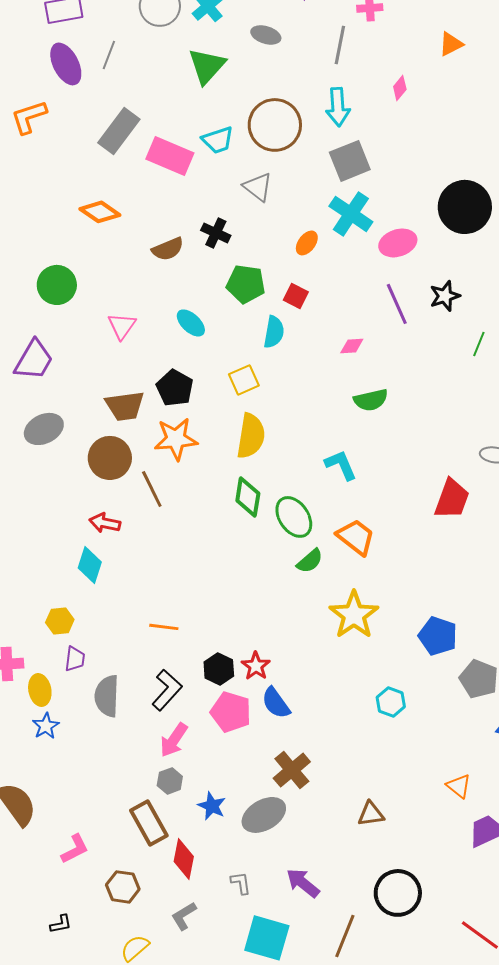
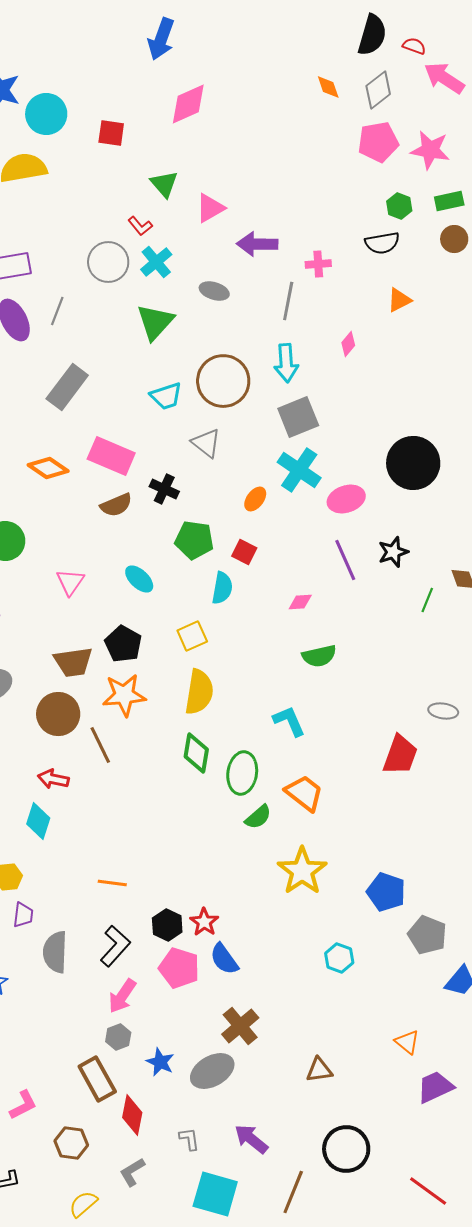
pink rectangle: (170, 156) -> (111, 456), moved
green ellipse: (294, 517) -> (242, 773), turned 42

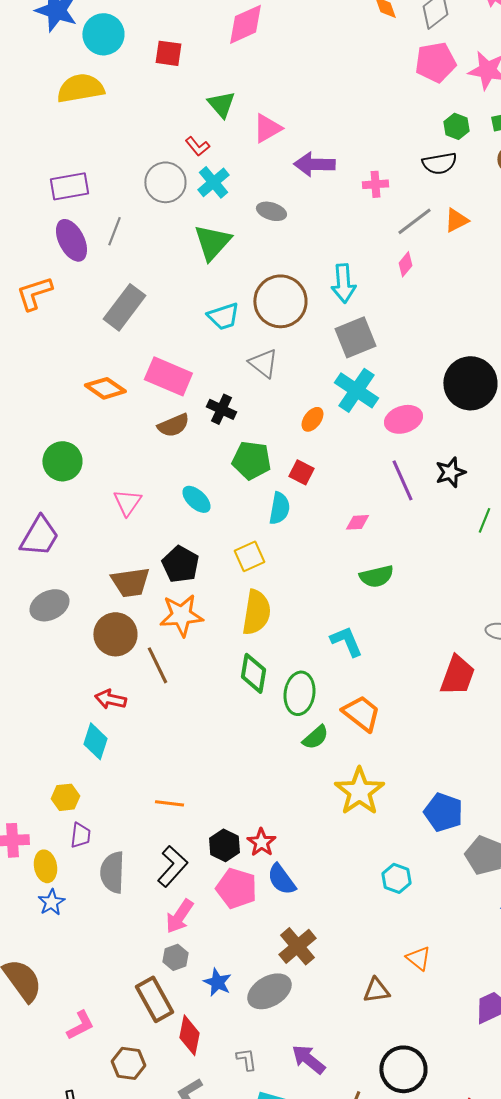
gray line: (288, 301) -> (414, 221), moved, turned 42
orange triangle: (407, 1042) -> (418, 958), moved

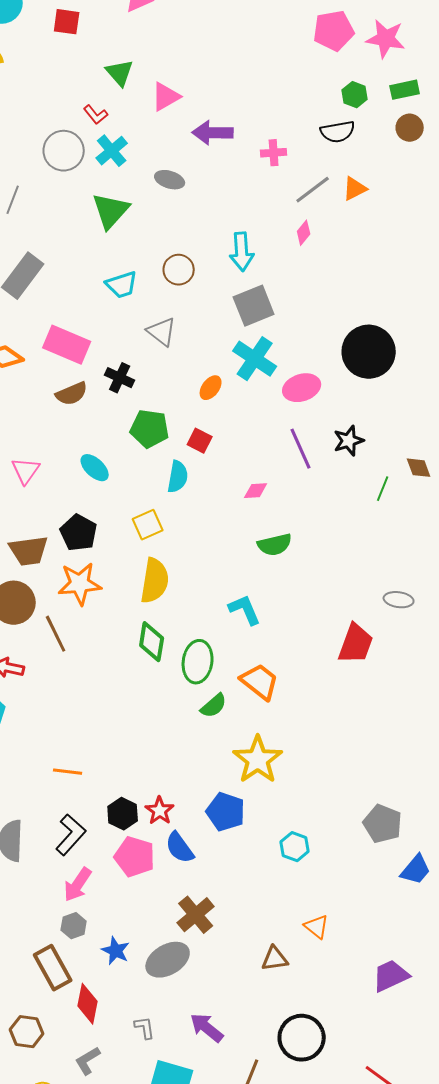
brown circle: (280, 301) -> (179, 270), size x0.6
blue pentagon: (443, 812) -> (226, 812), moved

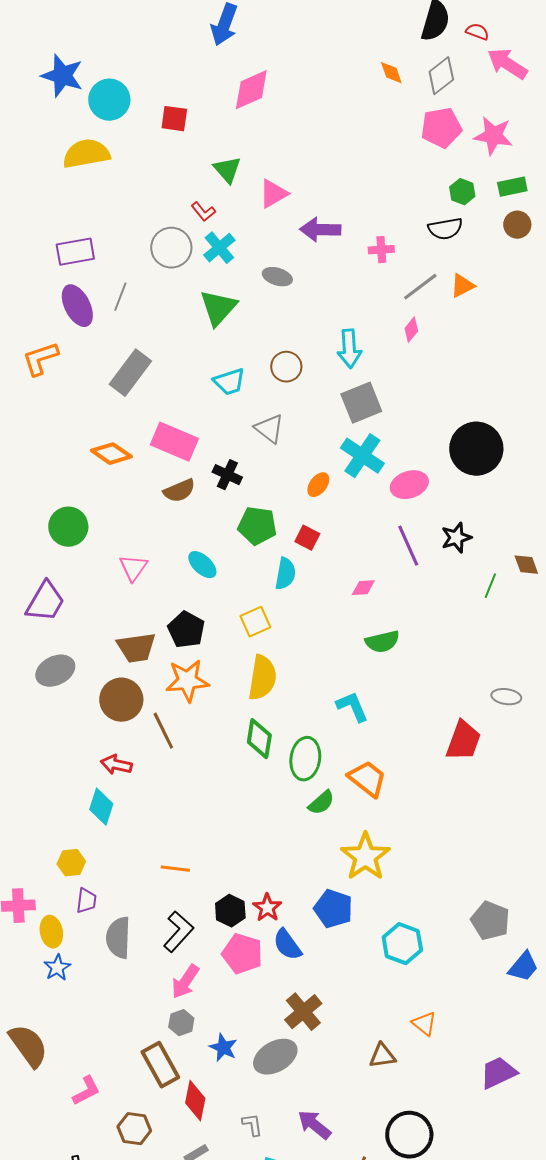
cyan hexagon: (295, 847) -> (402, 944), size x1.4

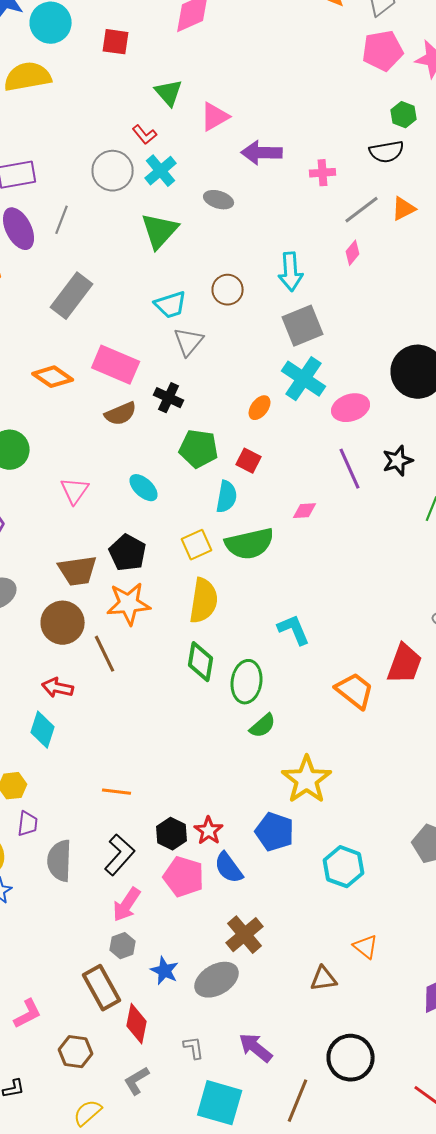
gray triangle: (269, 429) -> (189, 342), moved, turned 32
green semicircle: (382, 642) -> (250, 544), moved, size x1.4
orange trapezoid: (367, 779) -> (355, 691), moved

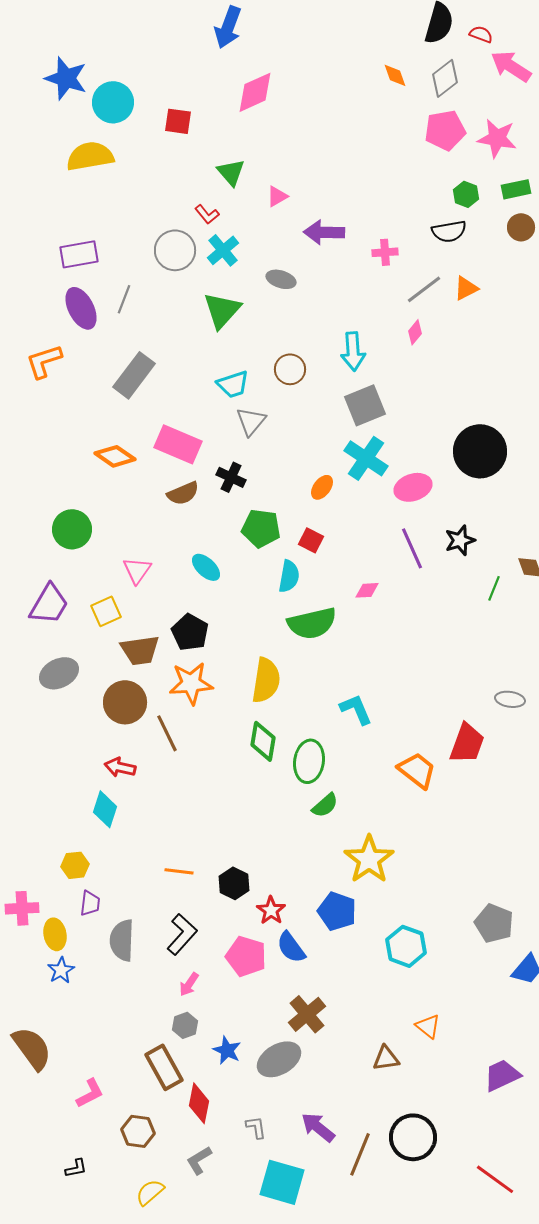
pink triangle: (215, 117) -> (277, 196), size x0.7
yellow square: (197, 545) -> (106, 611), moved
black hexagon: (172, 834) -> (234, 883), moved
pink arrow: (127, 905) -> (189, 984), size x0.7
brown line: (298, 1101) -> (360, 1154), moved

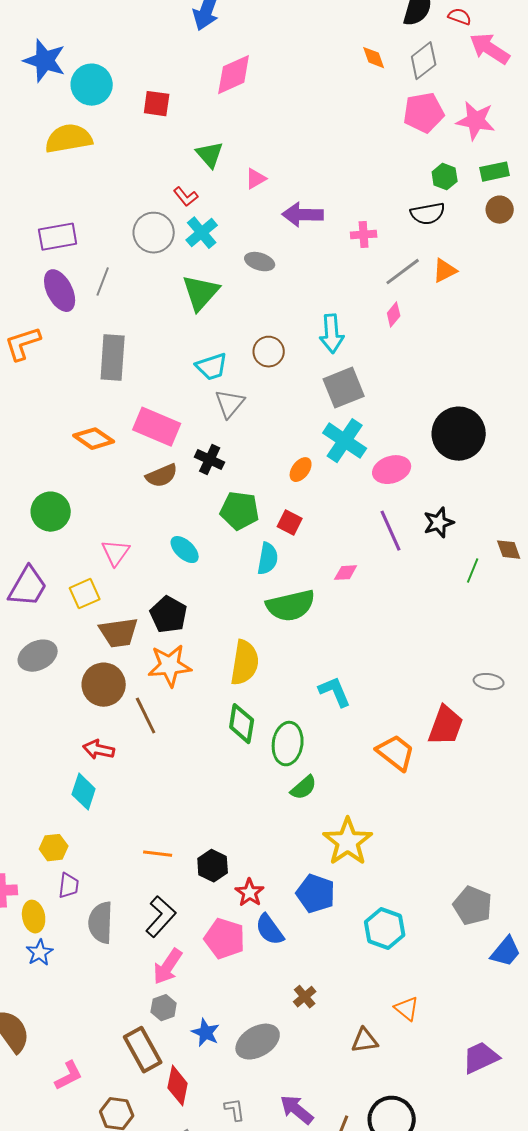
gray rectangle: (134, 375) -> (113, 358), turned -33
pink arrow: (189, 984) -> (168, 967), size x1.5
brown cross: (307, 1014) -> (305, 997), moved, size x0.6

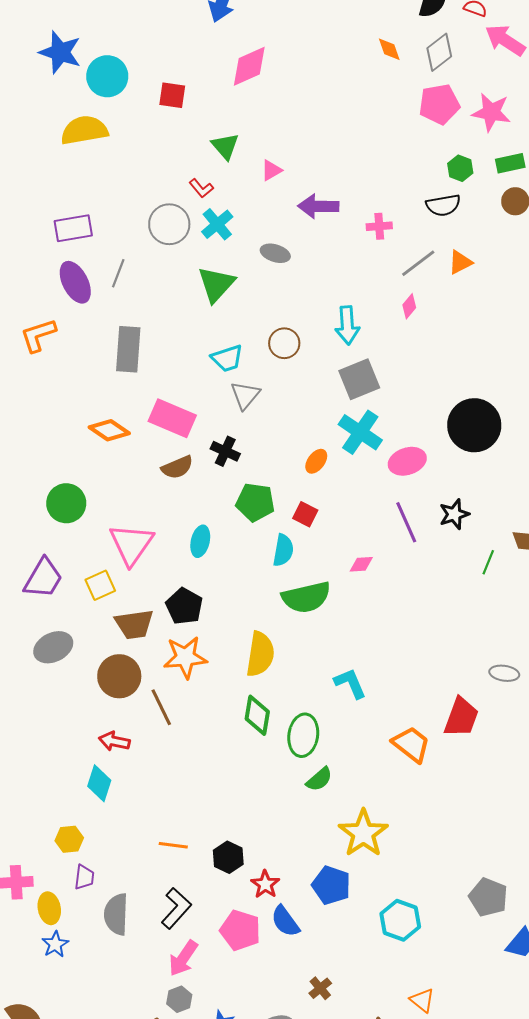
cyan ellipse: (185, 550) -> (200, 541), turned 60
pink triangle: (116, 553) -> (131, 544), size x1.6

